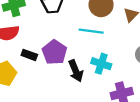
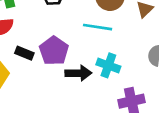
black arrow: (76, 71) -> (78, 73), turned -70

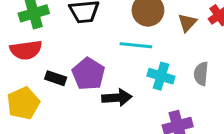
cyan cross: (108, 65) -> (161, 76), moved

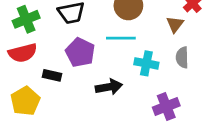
brown triangle: (187, 23) -> (175, 24), moved
purple pentagon: (88, 74) -> (80, 52), moved

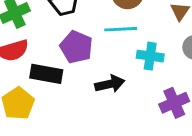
black rectangle: (52, 75) -> (46, 74), size x1.5

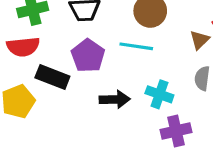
cyan cross: (150, 56) -> (159, 94), moved

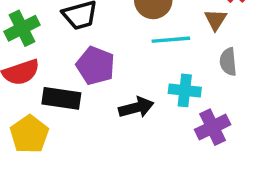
cyan line: (136, 46) -> (171, 40), moved

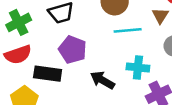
black arrow: (136, 108) -> (102, 80), turned -135

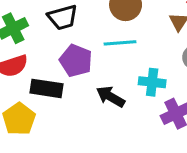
cyan line: (128, 30) -> (120, 43), moved

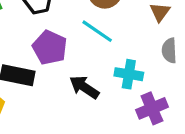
cyan line: (120, 43) -> (97, 31), turned 36

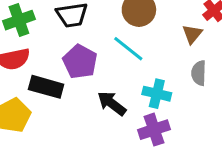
purple cross: (152, 108) -> (154, 130), moved

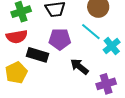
purple pentagon: (80, 62) -> (60, 39), turned -30
cyan cross: (157, 94) -> (112, 46), moved, turned 36

